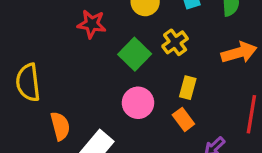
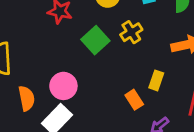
yellow rectangle: (188, 88) -> (156, 80), moved
pink circle: (138, 103) -> (63, 86), moved

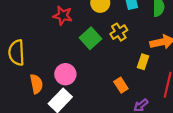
yellow rectangle: (156, 80) -> (143, 62), moved

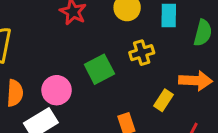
green square: (91, 38) -> (99, 69), moved

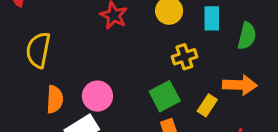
green square: (99, 69) -> (165, 96), moved

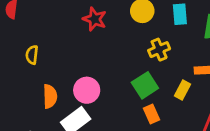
yellow semicircle: (38, 50) -> (32, 55), size x0.6

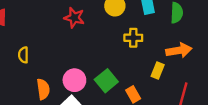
yellow cross: (159, 50) -> (133, 38), turned 30
green square: (145, 85) -> (106, 81), moved

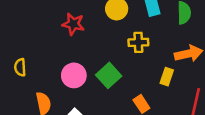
pink circle: (74, 80) -> (74, 75), moved
green square: (106, 81) -> (109, 75), moved

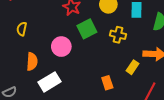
green square: (109, 75) -> (87, 29), moved

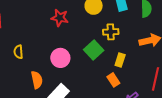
green square: (87, 29) -> (94, 50), moved
yellow rectangle: (133, 67) -> (120, 60), moved

